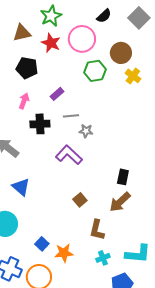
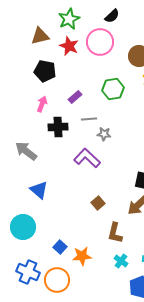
black semicircle: (104, 16) -> (112, 16), moved
green hexagon: (95, 71) -> (113, 89), moved
cyan cross: (103, 258) -> (121, 261), turned -32

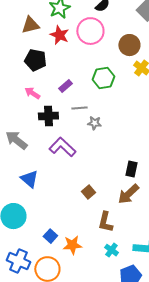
pink arrow: (42, 104) -> (32, 93), turned -77
purple L-shape: (87, 158) -> (62, 147), moved

